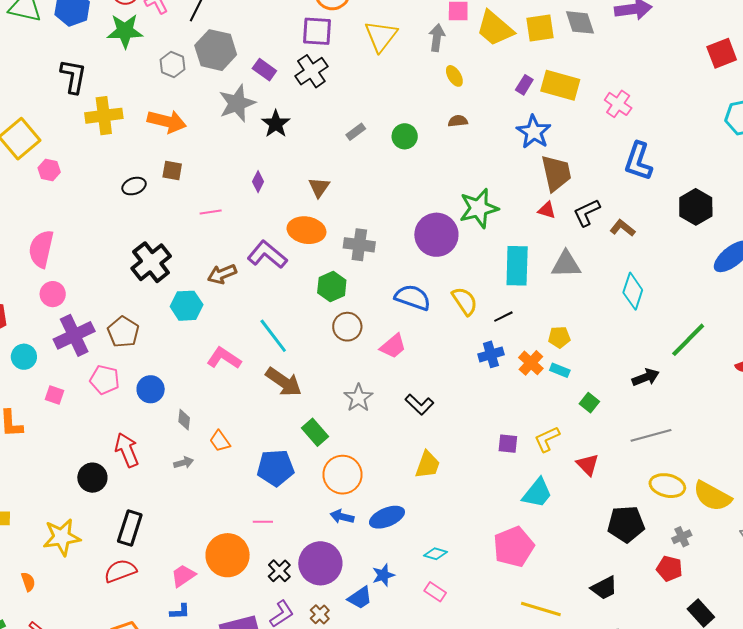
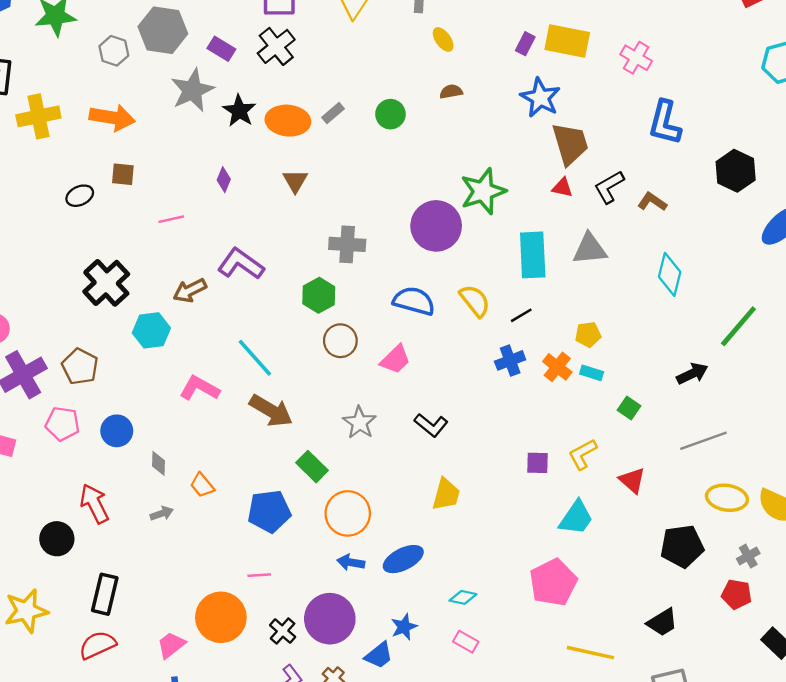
orange ellipse: (306, 230) -> (288, 121), moved

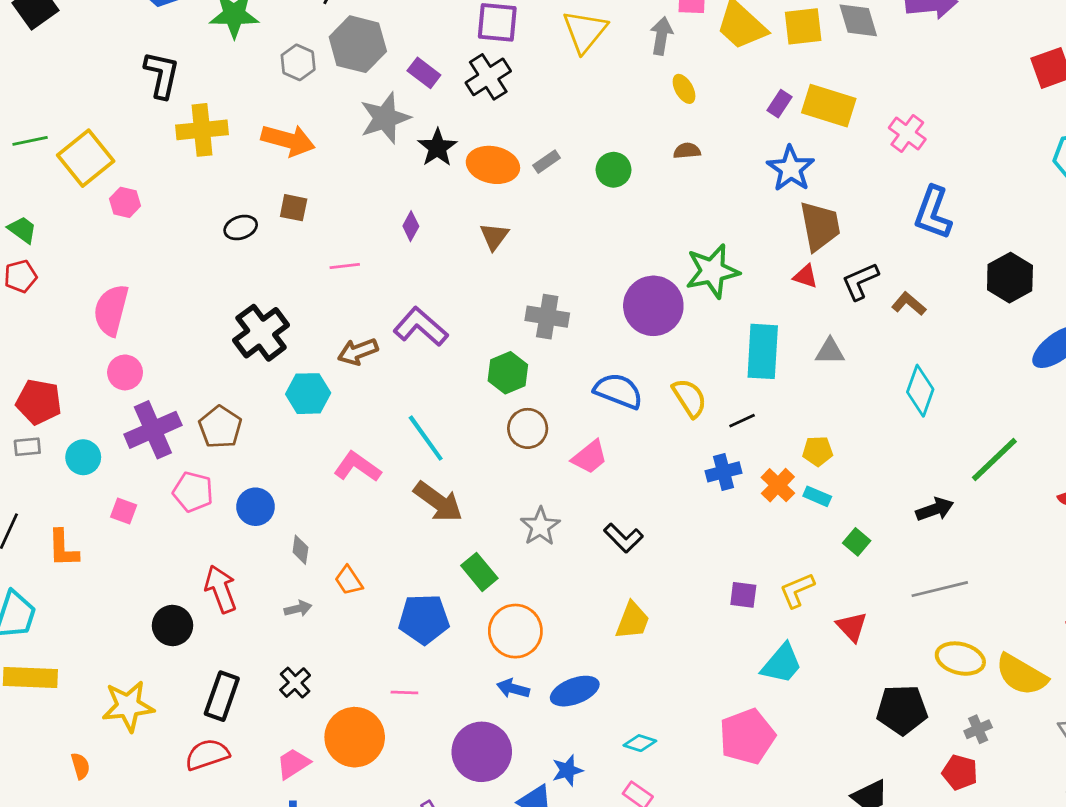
gray triangle: (590, 249) -> (830, 351), size x0.7
black cross: (283, 631) -> (295, 683), moved

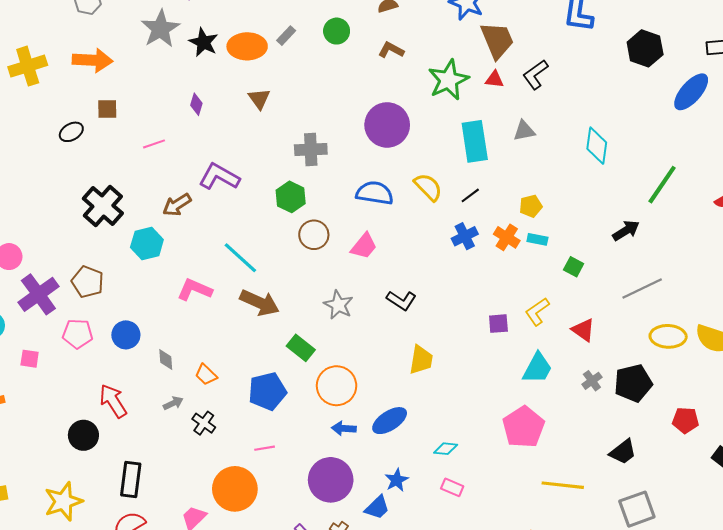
green star: (712, 271) -> (448, 80), moved
brown L-shape: (909, 304) -> (391, 50), moved
black cross: (295, 683) -> (204, 423), moved
gray cross: (978, 729) -> (592, 381), moved

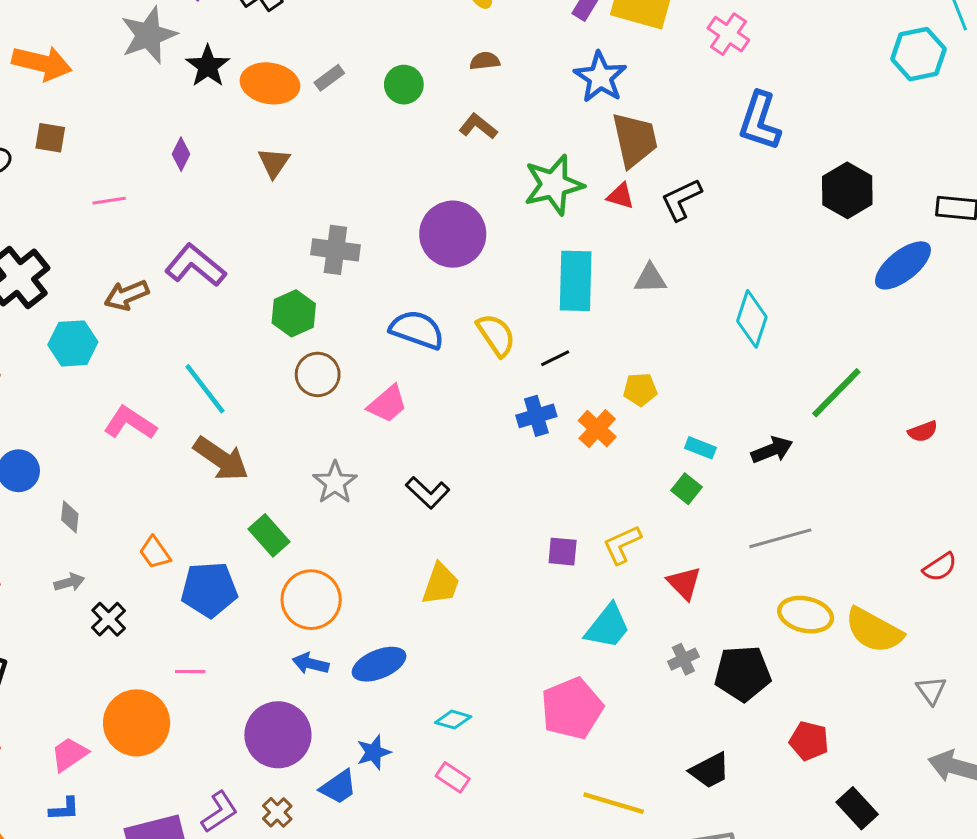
cyan rectangle: (537, 239) -> (700, 448), moved
orange trapezoid: (206, 375) -> (155, 553), moved

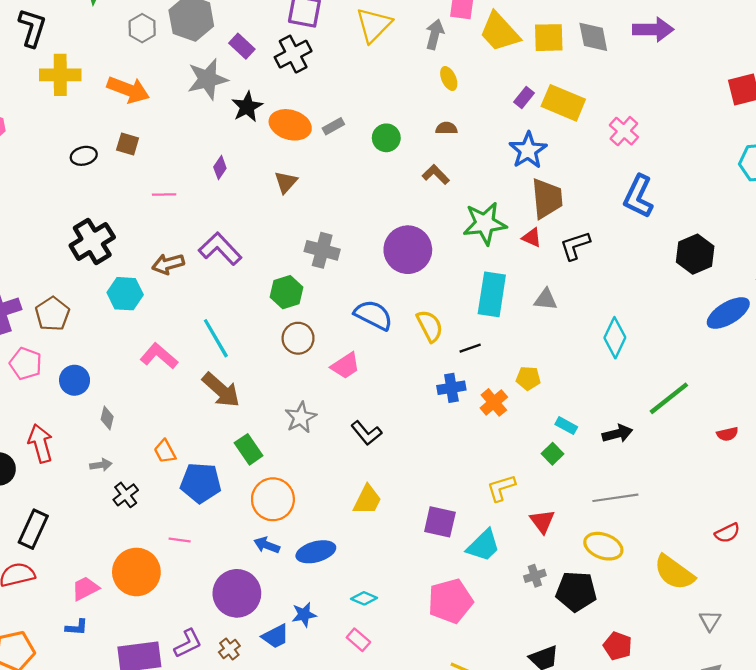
purple square: (563, 552) -> (440, 522), moved, size x1.4
yellow ellipse: (806, 615) -> (603, 546), moved

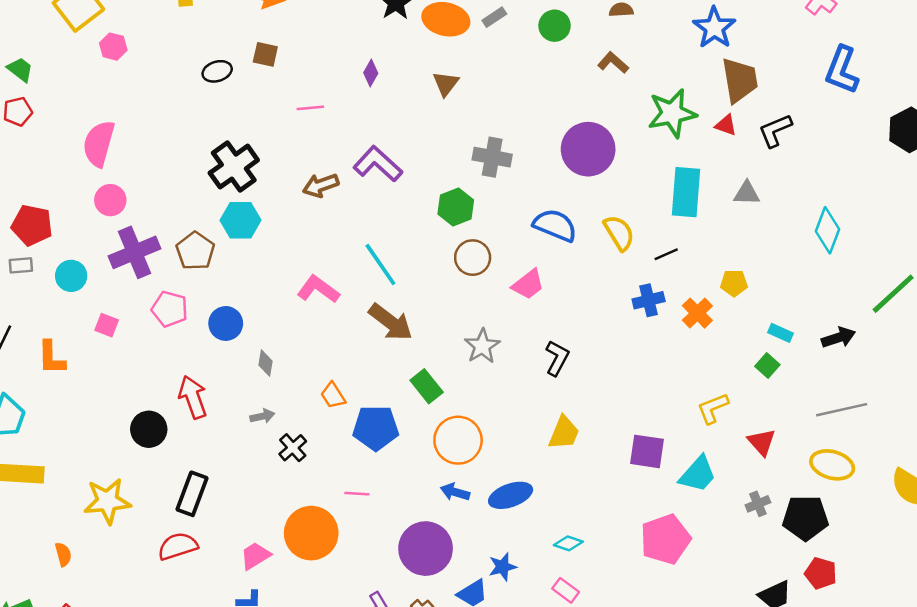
cyan hexagon: (125, 294) -> (241, 220), moved
black L-shape: (366, 433) -> (557, 358), turned -108
red pentagon: (618, 646) -> (821, 573), moved

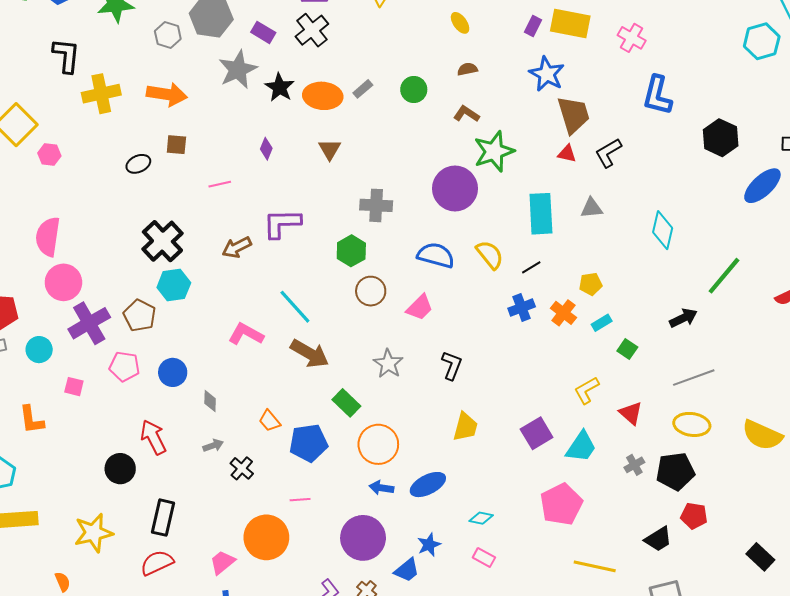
green star: (672, 113) -> (494, 151), moved
purple L-shape: (378, 164) -> (282, 223), turned -36
pink circle: (110, 200) -> (63, 282), size x1.4
cyan rectangle: (780, 333) -> (602, 323), moved, turned -48
purple square: (647, 451) -> (537, 433), turned -32

